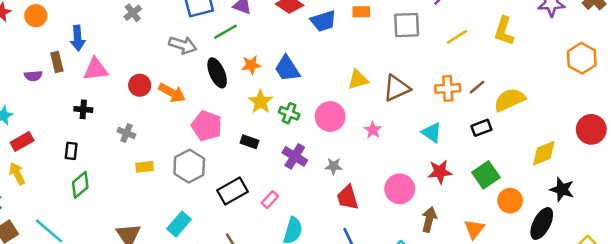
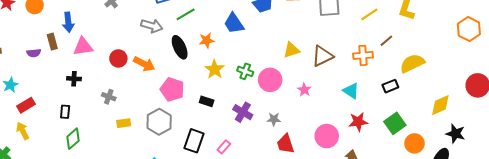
blue trapezoid: (287, 69) -> (234, 23), moved
brown line: (477, 87) -> (386, 41), moved
green cross: (289, 113) -> (245, 71), moved
black rectangle: (232, 191) -> (194, 141), turned -40

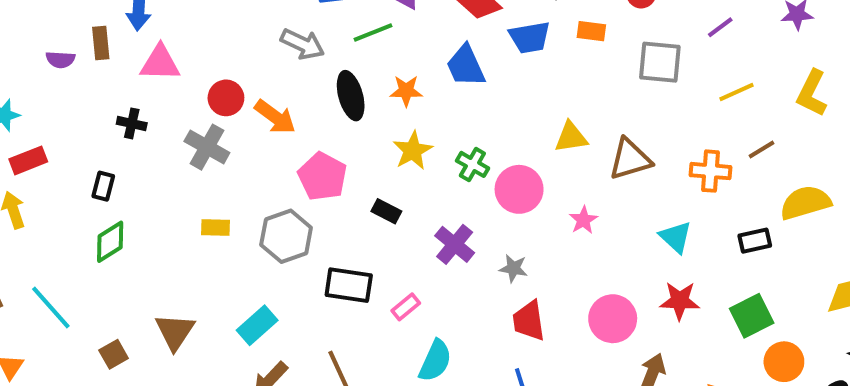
gray cross: (109, 97) -> (207, 147), moved, size x1.5
black rectangle: (194, 141) -> (349, 285), turned 70

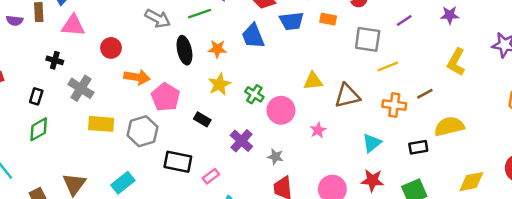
yellow line: (736, 92) -> (388, 67), moved
orange arrow: (275, 117) -> (137, 77), moved, turned -30
gray cross: (207, 147) -> (81, 88), moved
yellow rectangle: (216, 227) -> (101, 124), size x1.5
cyan triangle: (676, 237) -> (372, 143), turned 36

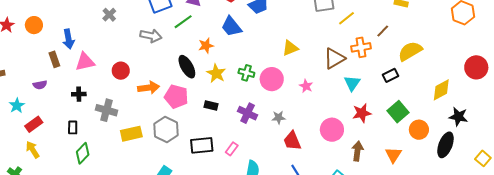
purple semicircle: (15, 21) -> (40, 85), moved
black ellipse: (184, 50) -> (187, 67), moved
brown triangle: (347, 96) -> (334, 59), moved

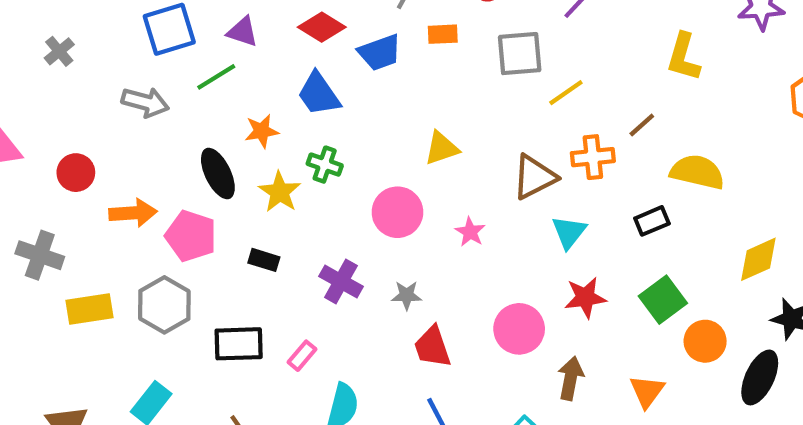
yellow semicircle: (410, 51) -> (697, 172), turned 40
green cross: (246, 73) -> (325, 165), moved

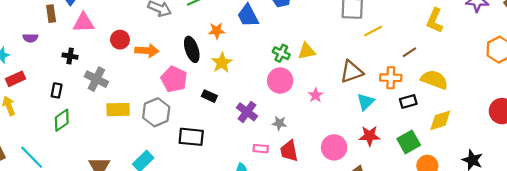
orange cross: (593, 157) -> (391, 78), moved
green cross: (325, 165) -> (281, 53), moved
orange arrow: (133, 213) -> (147, 51), moved
yellow diamond: (758, 259) -> (440, 120), moved
pink rectangle: (302, 356) -> (261, 149), moved, turned 48

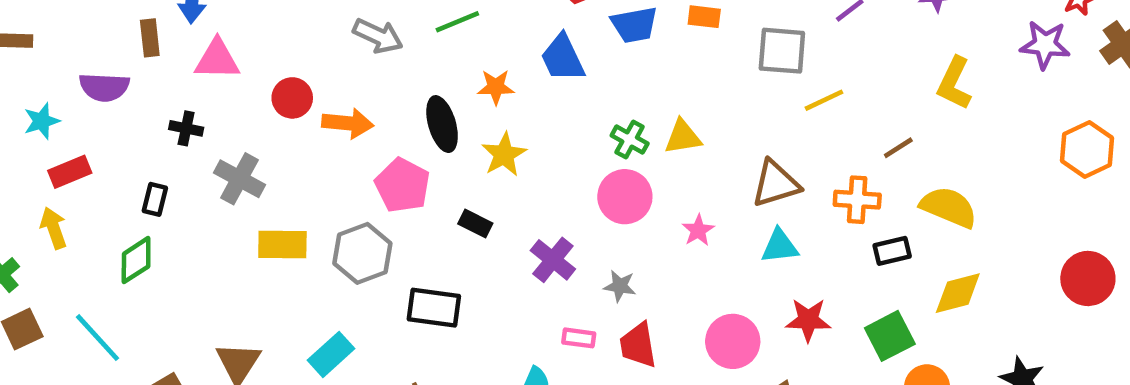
purple semicircle: (30, 38) -> (104, 87), size x1.5
cyan triangle: (366, 102) -> (780, 246), moved, turned 36
green diamond: (62, 120) -> (136, 260), moved

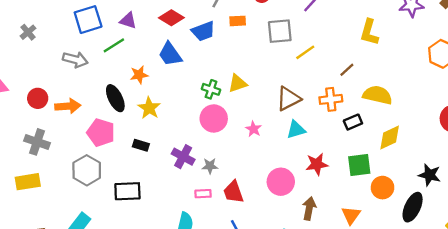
gray cross: (240, 179) -> (37, 142), moved
yellow rectangle: (282, 245) -> (28, 182), moved
gray star: (620, 286) -> (210, 166), moved
green square: (890, 336) -> (359, 165), turned 30

